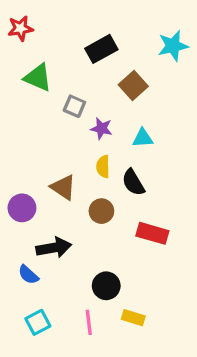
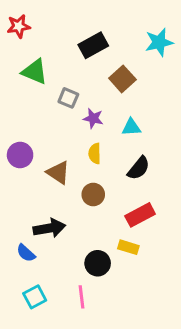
black semicircle: (133, 182) -> (139, 168), moved, turned -110
purple circle: (22, 208) -> (20, 155), moved
red rectangle: (152, 233) -> (140, 215), turned -44
yellow rectangle: (133, 318) -> (128, 247), moved

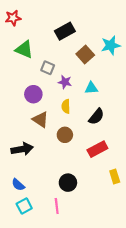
cyan star: (159, 42) -> (111, 45), moved
purple circle: (20, 155) -> (33, 94), moved
black arrow: (49, 228) -> (22, 149), moved
yellow rectangle: (128, 247) -> (115, 177), moved, turned 56
blue semicircle: (26, 253) -> (18, 185), moved

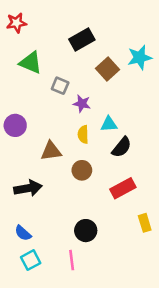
cyan triangle: (91, 88) -> (109, 124), moved
purple circle: (33, 94) -> (15, 125), moved
brown triangle: (40, 120) -> (51, 151), turned -42

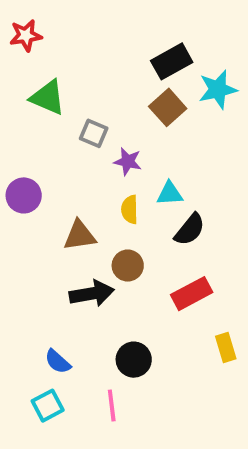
black rectangle: (82, 40) -> (172, 61), moved
black arrow: (28, 188) -> (92, 294), moved
blue semicircle: (23, 233) -> (58, 362), moved

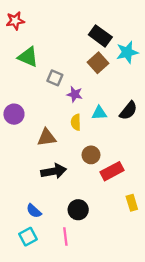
black rectangle: (172, 61) -> (100, 36), turned 65
black semicircle: (190, 230) -> (128, 111), moved
brown circle: (128, 266) -> (91, 155), moved

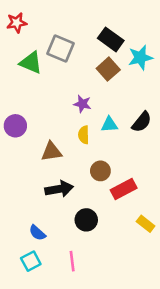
gray square: (55, 78) -> (60, 48), moved, size x1.5
yellow rectangle: (132, 203) -> (146, 224), turned -35
black circle: (78, 210) -> (86, 220), moved

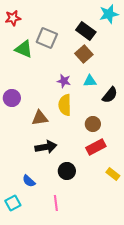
cyan star: (140, 58) -> (109, 14), moved
cyan triangle: (109, 125) -> (90, 81), moved
yellow semicircle: (84, 135) -> (65, 105), size x1.5
brown circle: (100, 171) -> (93, 124), moved
cyan square: (31, 261) -> (13, 203), moved

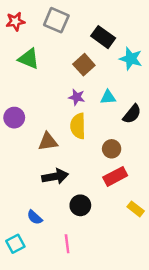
cyan star: (109, 14) -> (131, 59), moved, turned 30
gray square: (47, 38) -> (56, 20), moved
brown square: (84, 54) -> (84, 65), moved

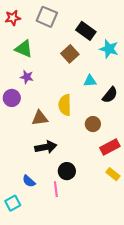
purple star: (77, 97) -> (27, 77), moved
red rectangle: (115, 176) -> (110, 147), moved
pink line: (67, 244) -> (56, 189), moved

